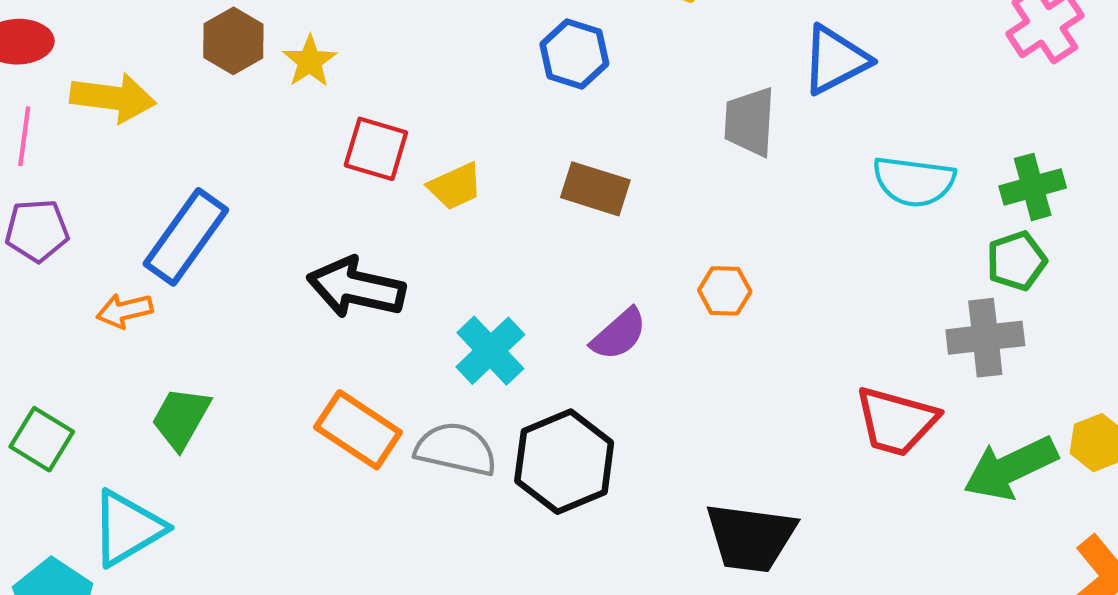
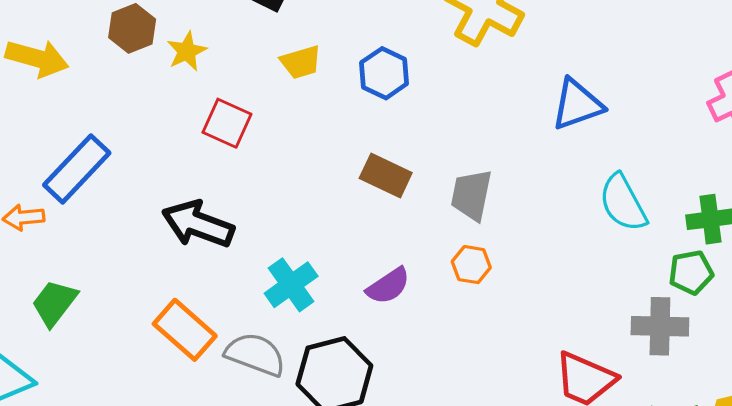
gray trapezoid: (750, 122) -> (471, 195), moved
cyan semicircle: (914, 181) -> (623, 203), turned 46
yellow trapezoid: (455, 186) -> (301, 62), moved

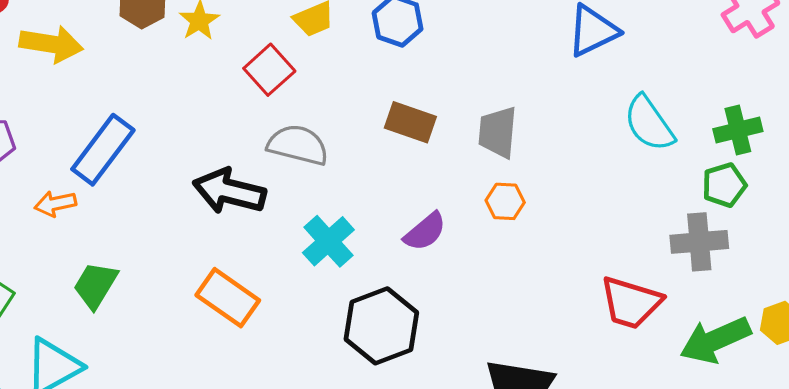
red square: (227, 123) -> (269, 70), moved, turned 30
gray semicircle: (255, 354) -> (298, 145), moved

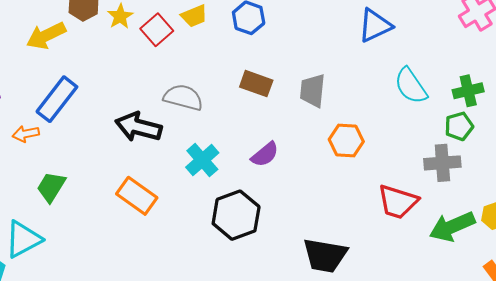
yellow arrow: (51, 44) -> (46, 36), moved, turned 144
red square: (269, 70) -> (157, 30), moved
orange hexagon: (505, 201) -> (346, 140), moved, size x1.4

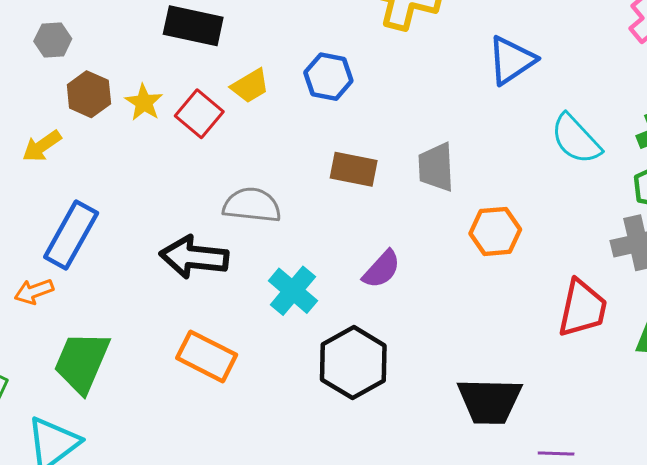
yellow arrow: (46, 36) -> (42, 146), size x0.7
green trapezoid: (51, 187) -> (82, 362), size x1.4
red trapezoid: (398, 202) -> (582, 308), turned -87

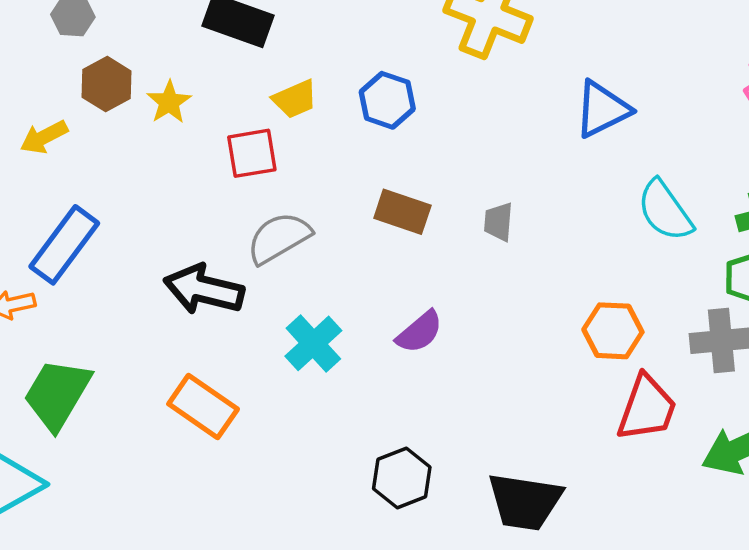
red square: (199, 114) -> (252, 153), moved, turned 33
gray trapezoid: (436, 167) -> (498, 222), size x0.7
gray semicircle: (252, 205) -> (279, 238), turned -44
orange hexagon: (495, 231) -> (613, 331), moved
black hexagon: (353, 363) -> (402, 478), moved, size x0.7

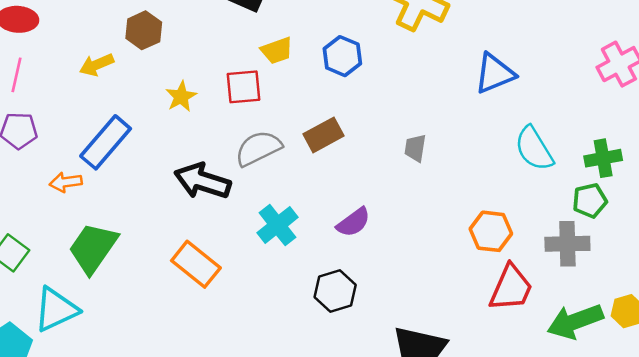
yellow star: (169, 102) -> (181, 97), moved
brown rectangle: (402, 212) -> (323, 135), moved, turned -51
black hexagon: (402, 478) -> (335, 291), moved

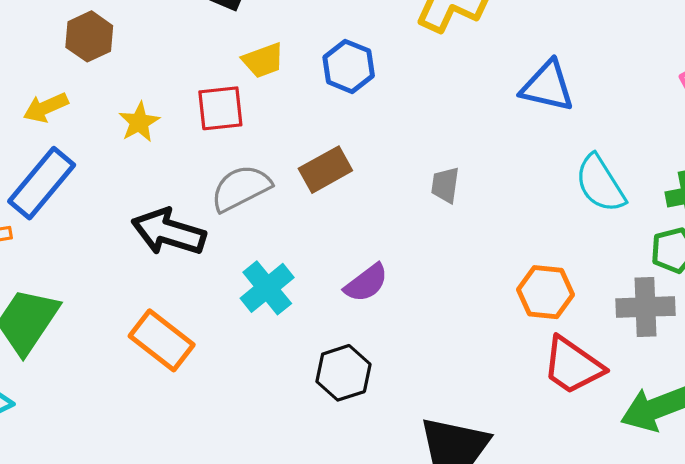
yellow arrow: (97, 65) -> (46, 108), moved
blue triangle: (495, 73) -> (547, 86), turned 36
red trapezoid: (511, 288) -> (573, 366), turned 102

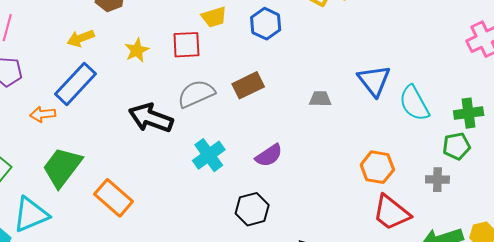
blue triangle: (547, 86) -> (374, 81), moved, turned 36
gray trapezoid: (445, 185) -> (320, 99), turned 80
gray cross: (646, 307) -> (437, 180), size x0.7
orange rectangle: (162, 340) -> (114, 198), moved

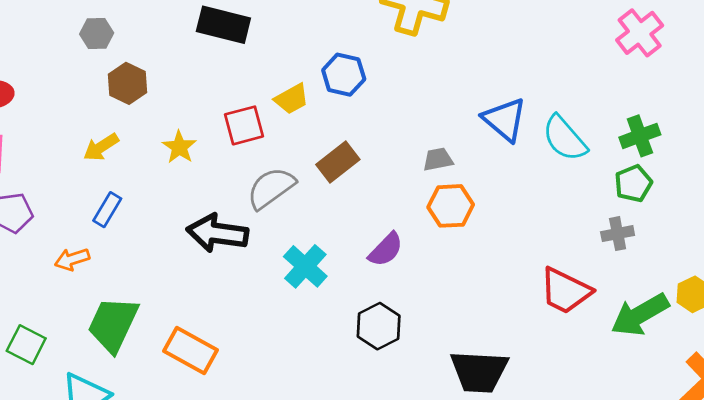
yellow trapezoid: (214, 17) -> (292, 99), moved
blue rectangle: (76, 84) -> (107, 210), size x0.6
orange hexagon: (377, 167) -> (451, 206), moved

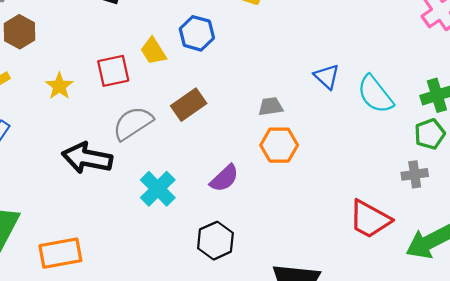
yellow trapezoid: (292, 99) -> (153, 51), turned 84
blue triangle: (505, 120) -> (327, 77), size x0.7
orange rectangle: (191, 351) -> (60, 253), turned -42

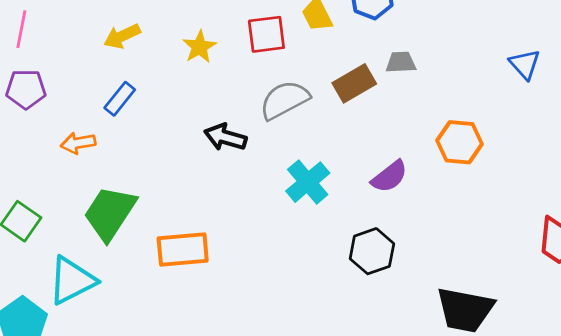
gray trapezoid: (271, 106) -> (401, 62), moved
black arrow: (87, 158) -> (225, 137), size x0.7

